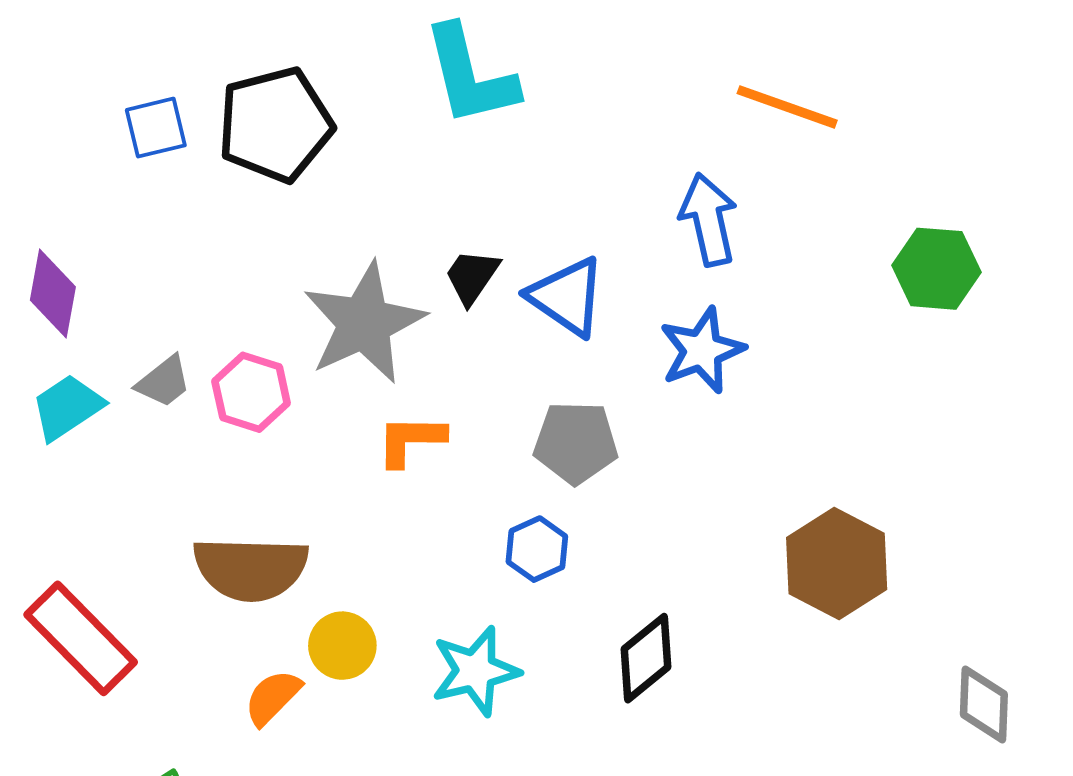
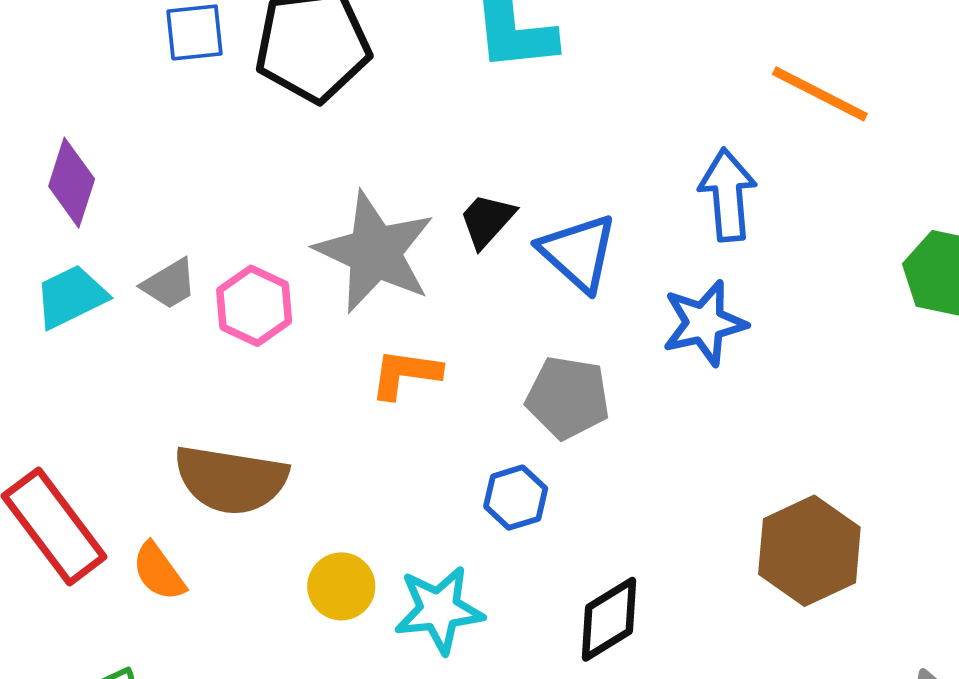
gray star: (364, 323) -> (375, 252), turned -30
yellow circle: (342, 646) -> (341, 586), moved
orange semicircle: (273, 697) -> (159, 572), moved, turned -88

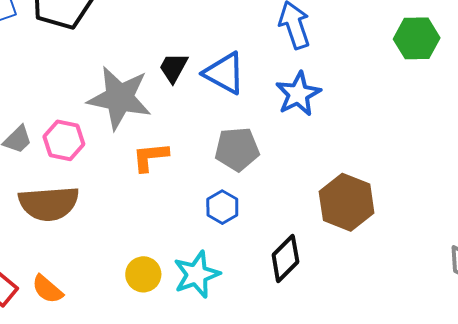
brown semicircle: (231, 480) -> (49, 203), moved
brown hexagon: (809, 551) -> (347, 202), moved

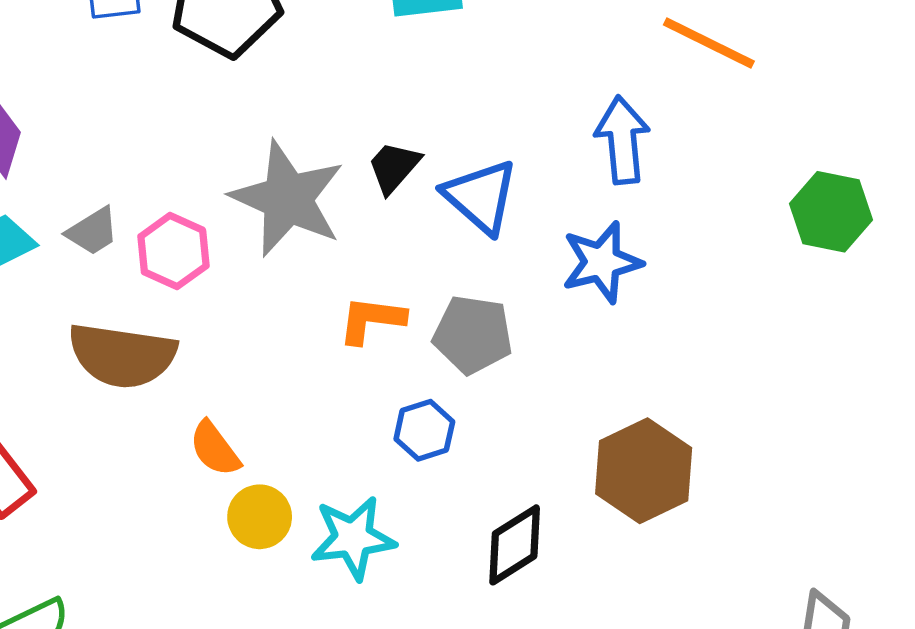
orange L-shape: (150, 157) -> (372, 320), moved
orange semicircle: (47, 289) -> (215, 449), moved

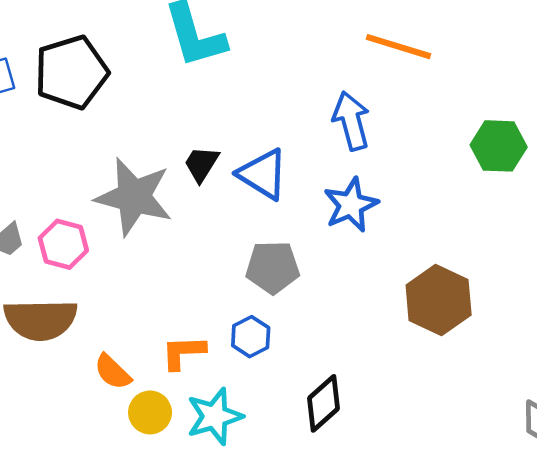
orange L-shape: (372, 320) -> (183, 352), moved
brown hexagon: (644, 471) -> (439, 300), moved

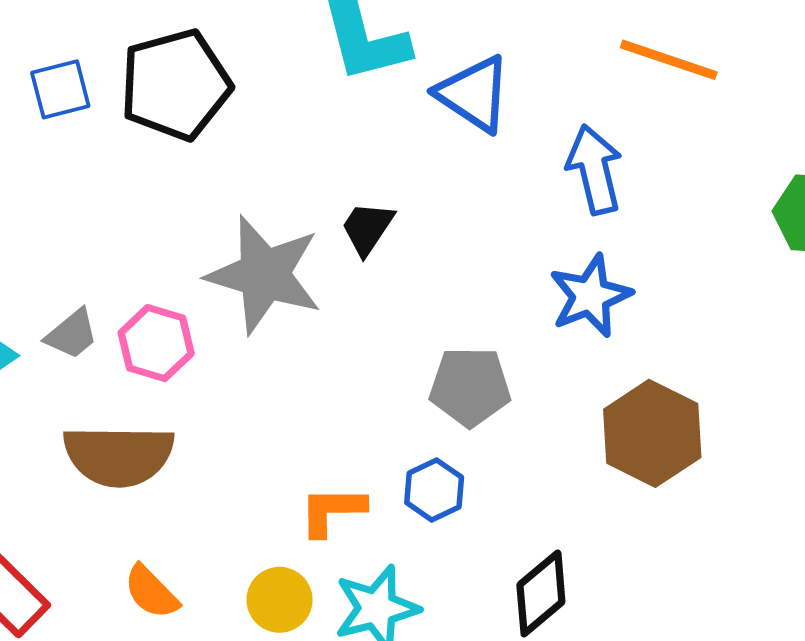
blue triangle: (263, 174) -> (474, 94), moved
brown hexagon: (439, 300) -> (652, 433), moved
orange semicircle: (113, 372) -> (151, 592), moved

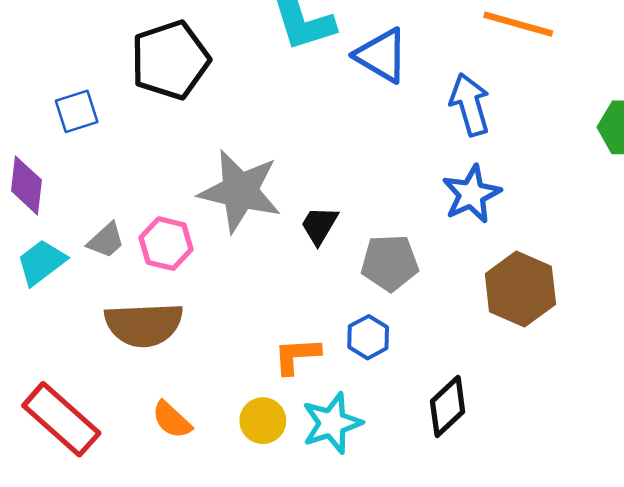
blue square: (60, 89) -> (77, 111), moved
black trapezoid: (367, 228) -> (319, 225), moved

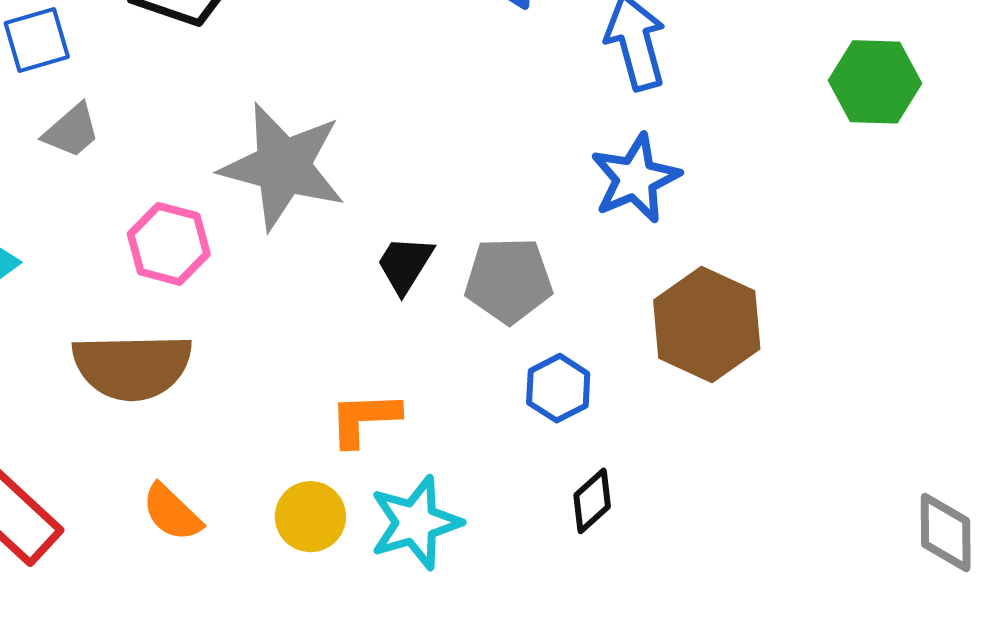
black trapezoid: (319, 225) -> (405, 264), moved
gray trapezoid: (106, 240) -> (72, 131), moved
blue hexagon: (368, 337) -> (558, 388), moved
black diamond: (448, 406) -> (592, 501), size x0.7

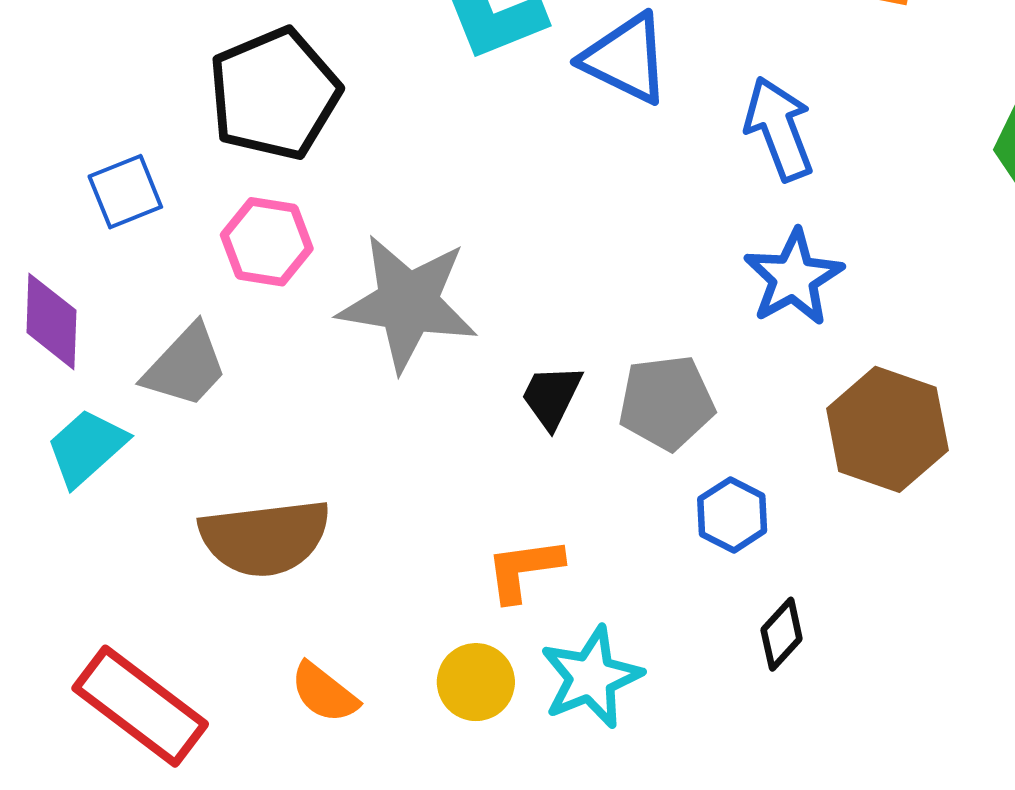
gray trapezoid: (72, 131) -> (185, 366), moved, size x1.4
pink hexagon: (169, 244) -> (267, 242), moved

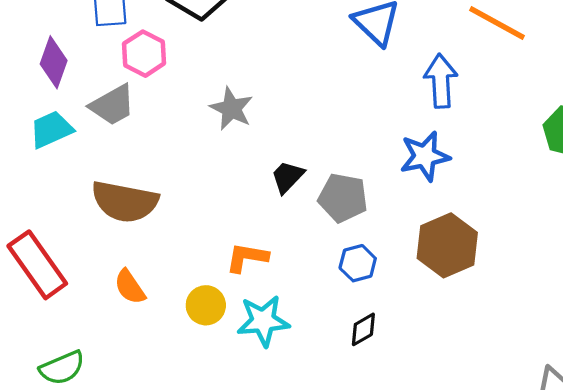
pink hexagon: (267, 242) -> (144, 54), moved
gray star: (408, 303) -> (231, 109), size x0.6

